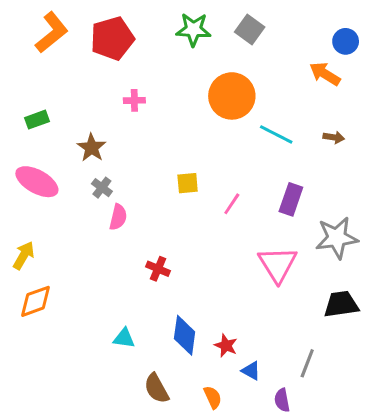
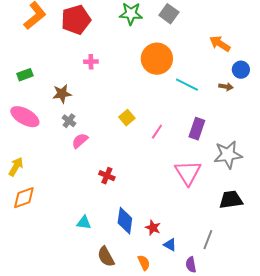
blue circle: (346, 41) -> (241, 70), moved
brown star: (92, 148) -> (62, 94), turned 30
yellow square: (188, 183) -> (127, 118), turned -35
pink semicircle: (118, 217) -> (80, 141), turned -144

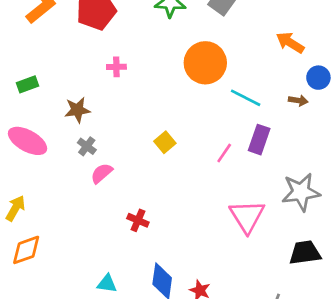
purple rectangle: (197, 129) -> (259, 140), moved
pink line: (157, 132) -> (224, 153), moved

